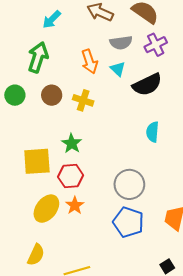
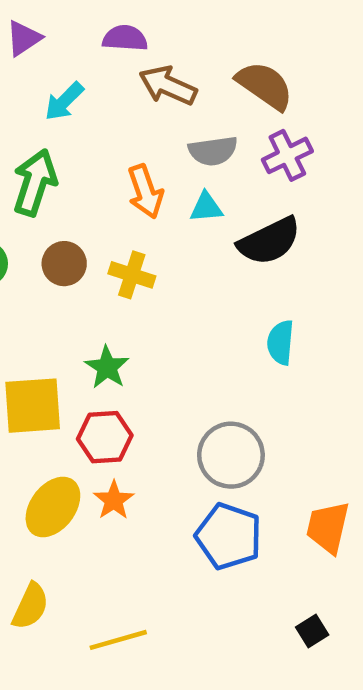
cyan triangle: (118, 69) -> (206, 207), turned -49

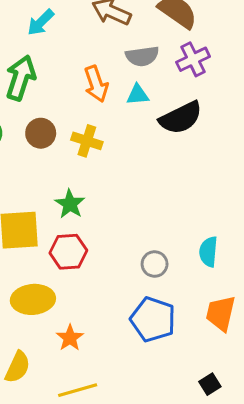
cyan semicircle: (281, 342) -> (208, 252), moved
gray circle: (231, 455) -> (155, 264), size x0.6
orange star: (114, 500) -> (70, 338), moved
yellow ellipse: (53, 507) -> (33, 299), turned 48

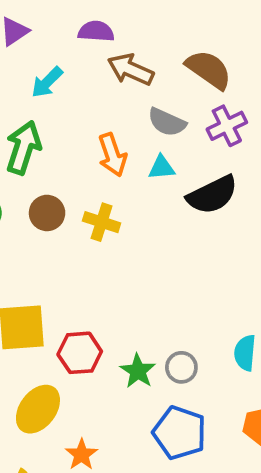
gray semicircle: (142, 56) -> (167, 122), turned 32
green star: (70, 204) -> (138, 371), moved
yellow ellipse: (33, 299) -> (38, 409), turned -48

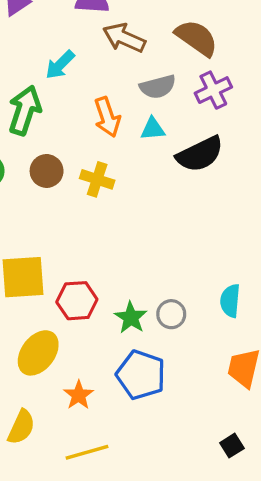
cyan arrow: (47, 82) -> (60, 65), moved
gray semicircle: (167, 122) -> (158, 87), turned -39
blue pentagon: (180, 433) -> (141, 375), moved

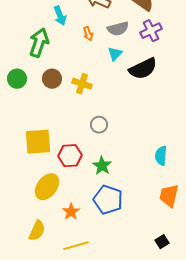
cyan arrow: (60, 65) -> (60, 16), turned -66
orange arrow: (107, 117) -> (88, 34), moved, size x0.6
cyan triangle: (153, 129) -> (115, 54), turned -42
gray circle: (171, 314) -> (99, 125), moved

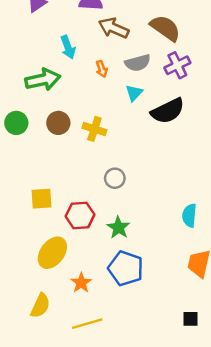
green arrow: (39, 43) -> (43, 80), turned 60
yellow square: (38, 142) -> (42, 199), size x0.7
black square: (162, 242) -> (191, 319), turned 32

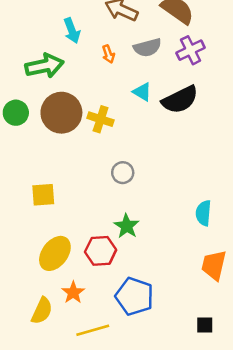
cyan triangle: (134, 93) -> (142, 92), moved, turned -42
brown circle: (58, 123) -> (61, 113), size x1.6
red hexagon: (80, 215) -> (101, 251), moved
blue pentagon: (126, 268) -> (134, 296), moved
orange star: (81, 283) -> (73, 293), moved

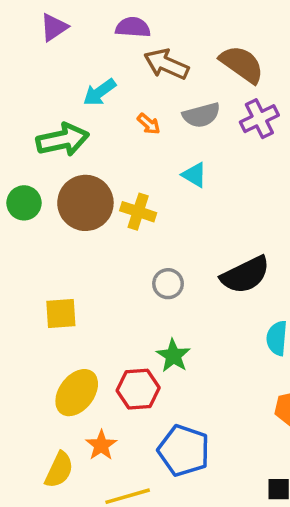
cyan arrow: (72, 31) -> (100, 92), turned 75
orange arrow: (108, 54) -> (149, 124), turned -30
black semicircle: (180, 100) -> (245, 275), moved

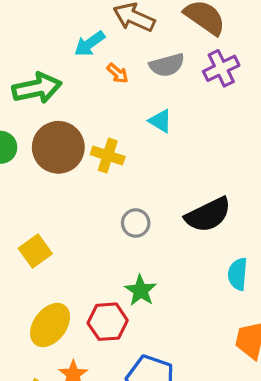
cyan arrow: (100, 92) -> (90, 44), moved
yellow square: (61, 314) -> (35, 251), turned -32

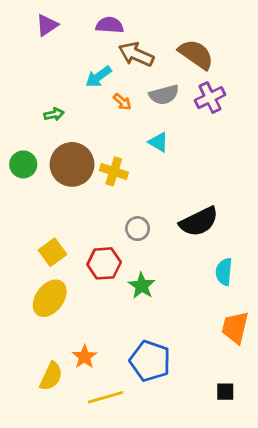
green arrow: (37, 88) -> (54, 114), size x0.5
red hexagon: (108, 322) -> (104, 263), moved
yellow ellipse: (50, 325) -> (50, 298), moved

